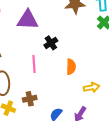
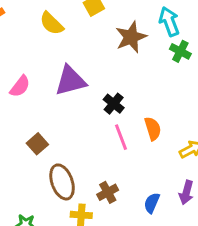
pink line: (34, 64) -> (121, 137), moved

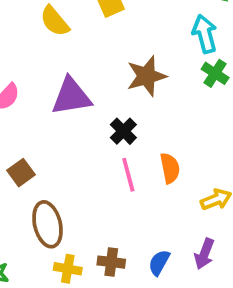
brown star: (131, 37) -> (146, 76), moved
brown cross: (108, 192) -> (111, 262), moved, turned 30

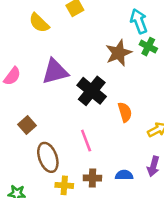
brown star: (146, 76) -> (119, 53), moved
black cross: (123, 131) -> (92, 91), size x1.6
pink line: (128, 175) -> (86, 141), moved
blue semicircle: (159, 263) -> (124, 175), turned 66

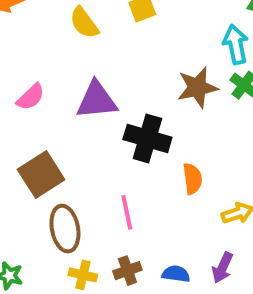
black cross: (92, 91) -> (147, 138), turned -32
brown square: (27, 125) -> (41, 174), size x1.6
brown cross: (92, 178) -> (127, 271), turned -30

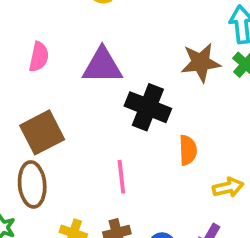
pink semicircle: (31, 97) -> (39, 57), turned -40
brown ellipse: (65, 229) -> (32, 184), moved

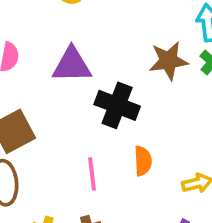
orange semicircle: (188, 150) -> (143, 161), moved

